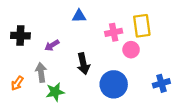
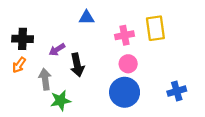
pink circle: (131, 50) -> (128, 64), moved
black arrow: (83, 64) -> (77, 65), moved
orange arrow: (17, 83) -> (19, 65), moved

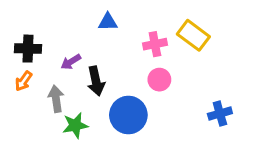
yellow rectangle: (155, 28) -> (193, 35), turned -45
blue circle: (125, 92) -> (128, 115), moved

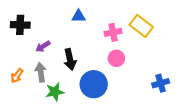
black cross: (28, 49) -> (20, 25), moved
purple arrow: (71, 62) -> (43, 46), moved
orange arrow: (24, 81) -> (17, 76), moved

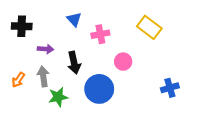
blue triangle: (79, 16) -> (74, 19), moved, turned 48
pink cross: (113, 32) -> (100, 34), moved
purple arrow: (43, 46) -> (46, 49), turned -144

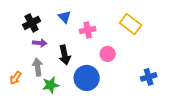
black cross: (22, 26) -> (32, 23), moved, turned -30
orange arrow: (18, 80) -> (16, 78), moved

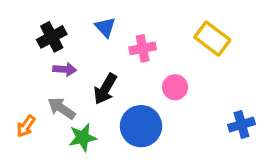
black arrow: (65, 55) -> (105, 89), turned 42
gray arrow: (38, 67) -> (62, 108), turned -48

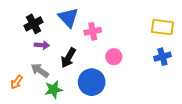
blue triangle: (105, 27) -> (68, 18), size x1.5
yellow rectangle: (212, 39) -> (162, 27), moved, turned -30
blue cross: (242, 125) -> (162, 57), moved

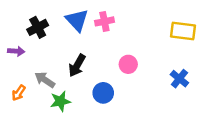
pink cross: (93, 31) -> (104, 21), moved
purple arrow: (42, 45) -> (16, 51), moved
blue cross: (162, 57) -> (179, 79), moved, turned -35
blue circle: (92, 82) -> (103, 93), size x0.7

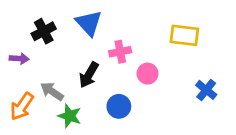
pink cross: (104, 21) -> (120, 52), moved
yellow rectangle: (183, 31) -> (184, 35), moved
orange arrow: (19, 93) -> (22, 106), size x1.5
green star: (60, 101) -> (70, 116), turned 30

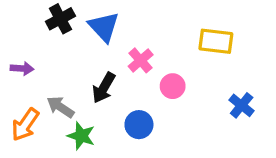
black cross: (44, 31) -> (60, 19), moved
pink cross: (120, 52) -> (141, 60), turned -30

